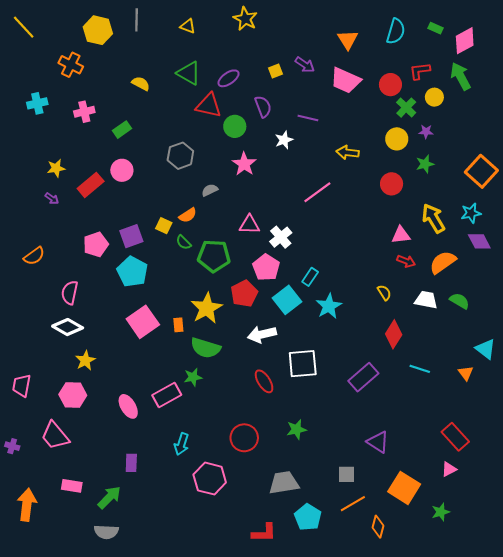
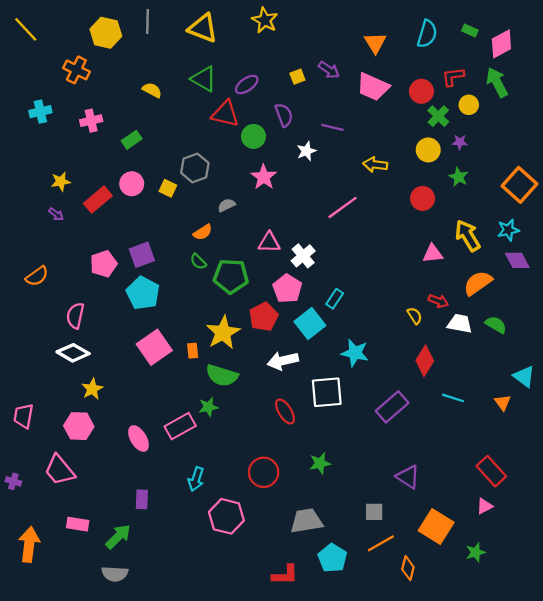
yellow triangle: (188, 26) -> (203, 28), size x1.8
green star: (425, 164) -> (459, 177), turned -30
yellow square: (164, 226) -> (168, 188), moved
red arrow: (406, 261) -> (438, 301), moved
cyan star: (329, 306) -> (355, 353), moved, turned -30

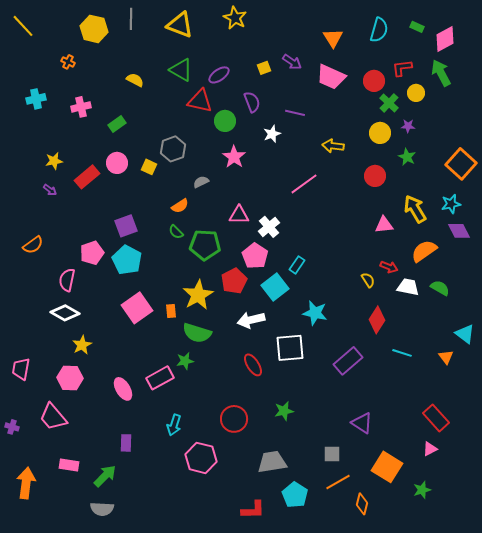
orange cross: (76, 70) -> (68, 62), size x0.6
pink pentagon: (104, 264) -> (92, 253), moved

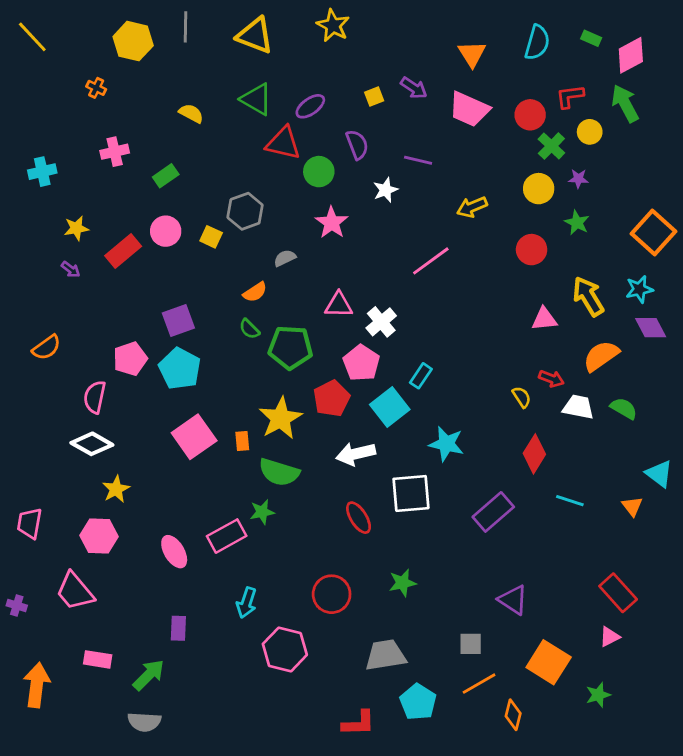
cyan cross: (36, 99) -> (42, 172), moved
yellow arrow: (333, 146) -> (472, 207), turned -30

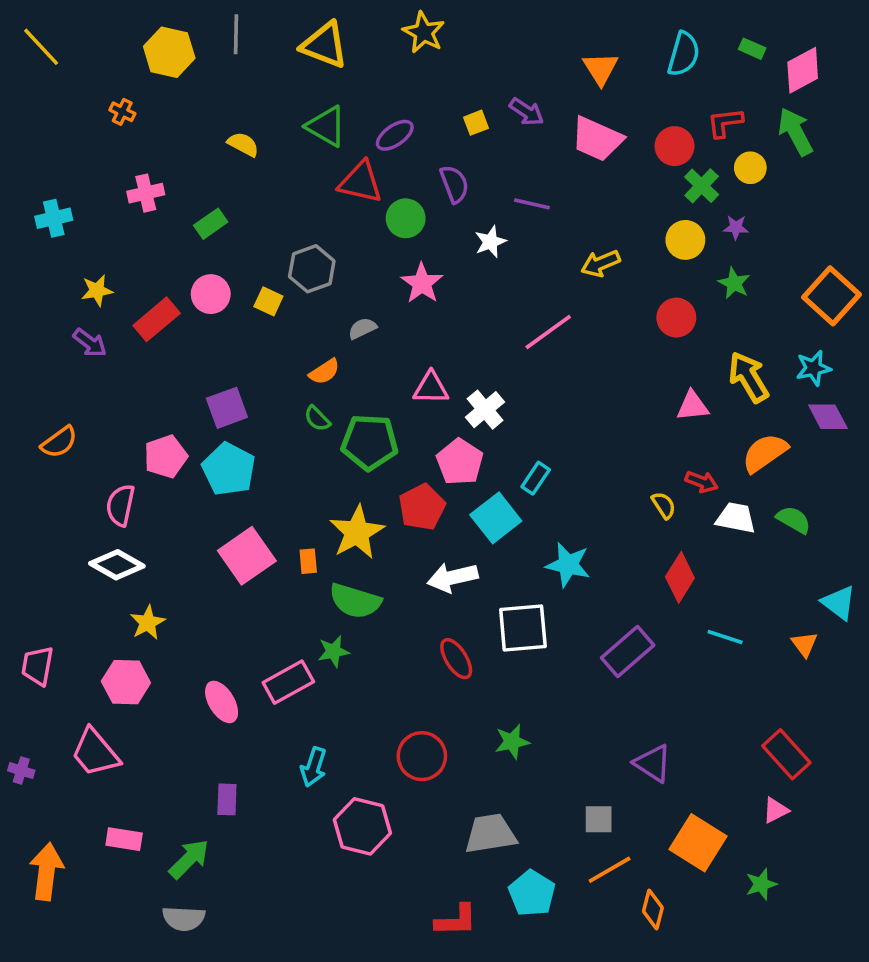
purple arrow: (71, 269) -> (90, 343), size x1.4

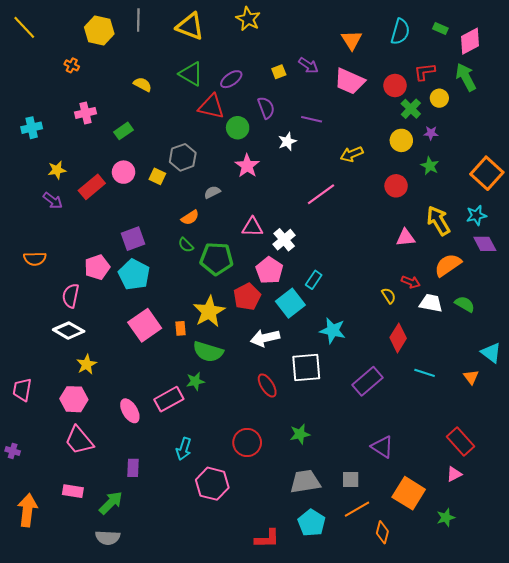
orange semicircle: (59, 442) -> (35, 259), turned 35
pink trapezoid: (95, 752) -> (79, 440), moved
gray trapezoid: (490, 834) -> (305, 482), moved

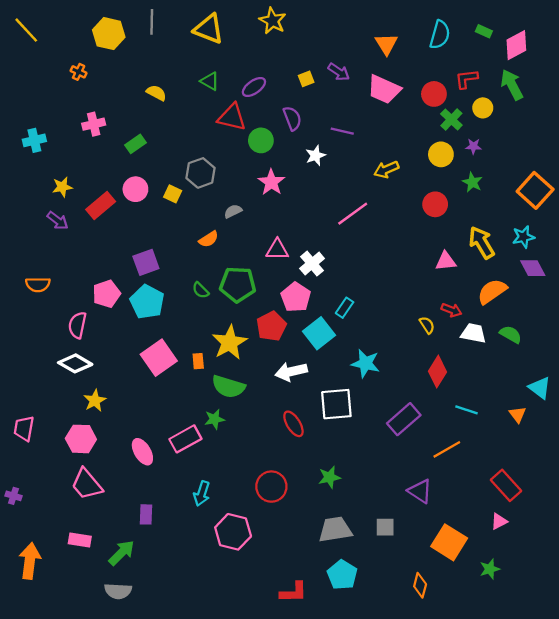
green triangle: (191, 74) -> (210, 81), size x0.7
green semicircle: (186, 245) -> (201, 290), moved
orange line: (357, 509) -> (447, 449), moved

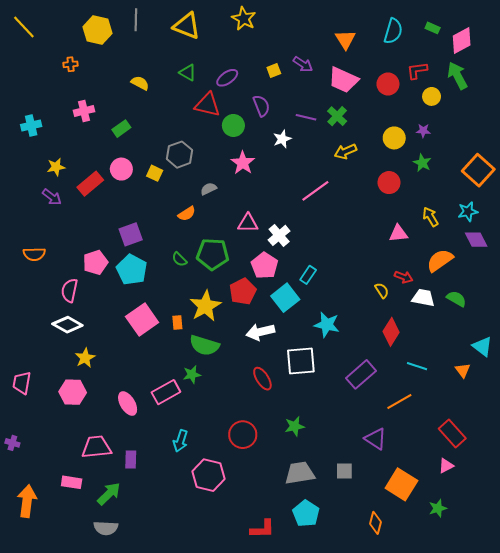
orange cross: (79, 72) -> (71, 64), turned -32
green cross: (451, 120) -> (337, 116), moved
yellow arrow: (482, 243) -> (431, 217), size x0.7
pink trapezoid: (87, 484) -> (96, 447), moved, turned 124

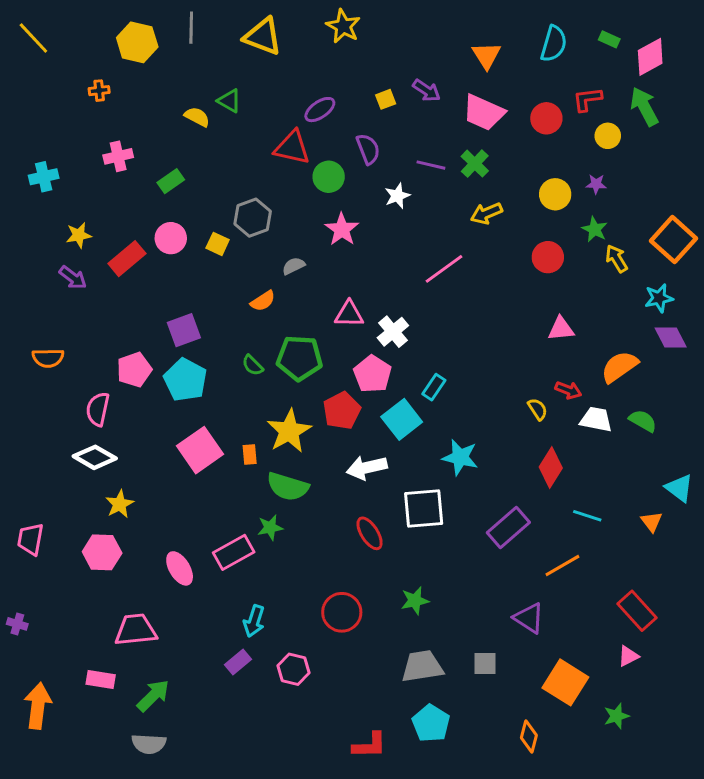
green triangle: (188, 73) -> (229, 101), moved
yellow arrow: (431, 217) -> (617, 259), moved
purple rectangle: (131, 460) -> (238, 662), moved, turned 48
pink hexagon: (209, 475) -> (294, 669), size x0.7

